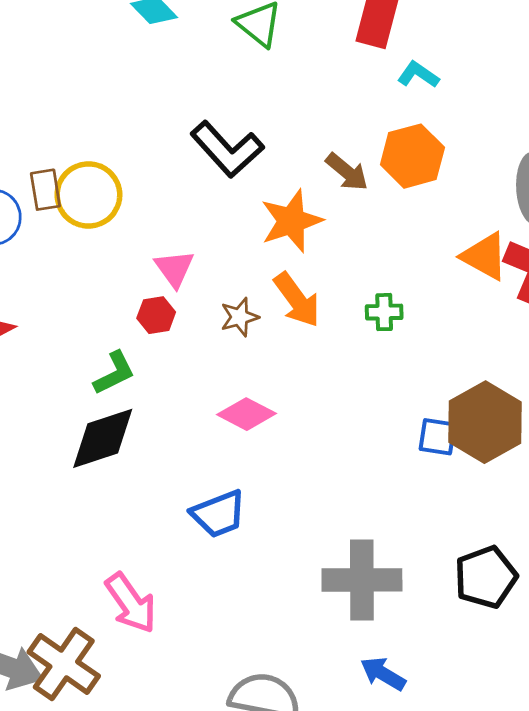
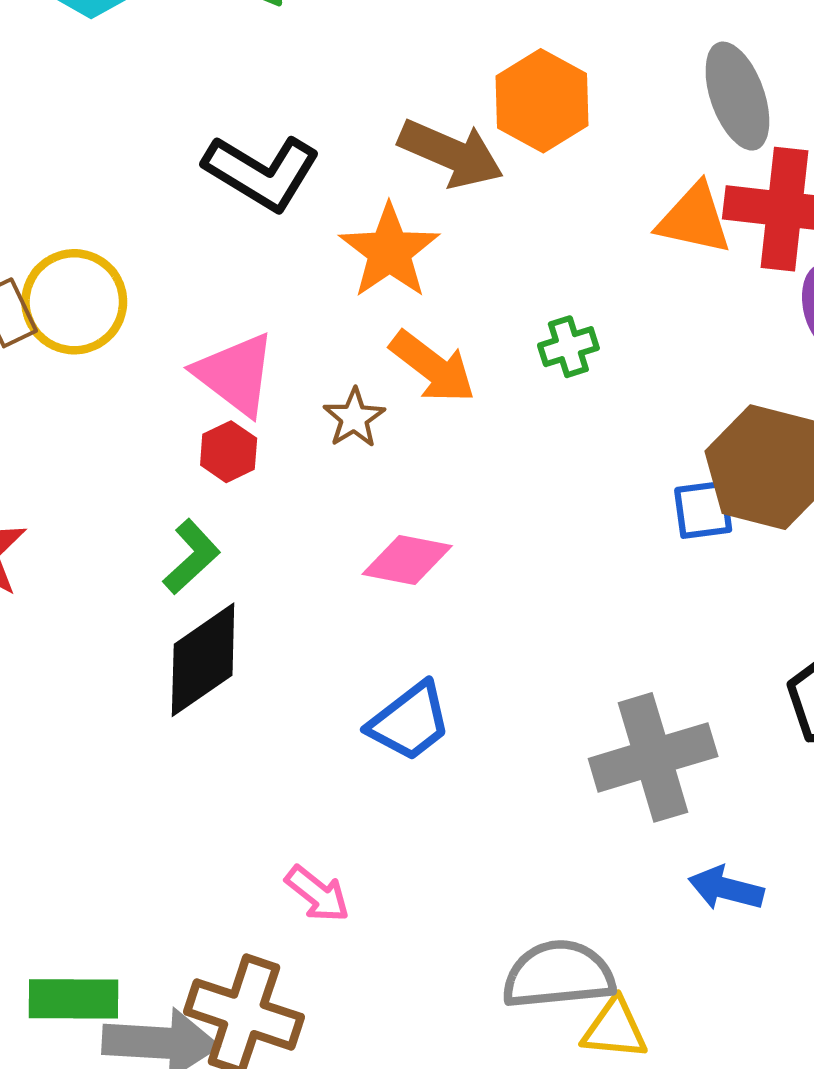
brown arrow: (347, 172) -> (451, 153), size x1.4
pink triangle: (174, 269) -> (235, 374), size x1.4
pink arrow: (131, 603) -> (317, 894), size x0.7

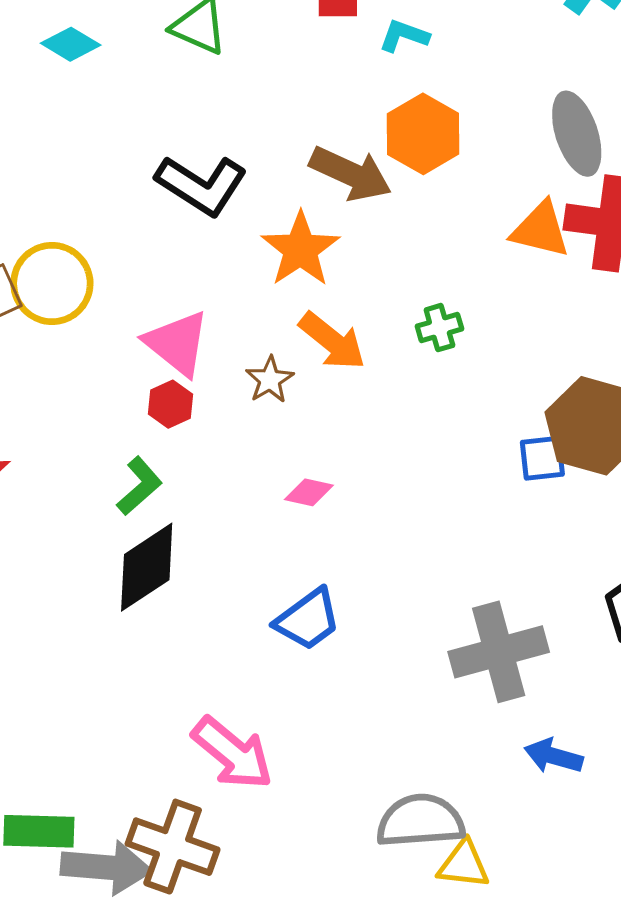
pink diamond: (407, 560) -> (309, 492), size x0.7
pink arrow: (317, 894) -> (232, 753), size x1.6

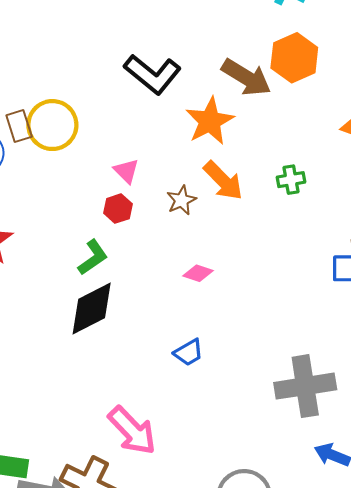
pink triangle: (177, 343) -> (126, 171), size x0.6
blue trapezoid: (308, 619) -> (189, 352), size x0.7

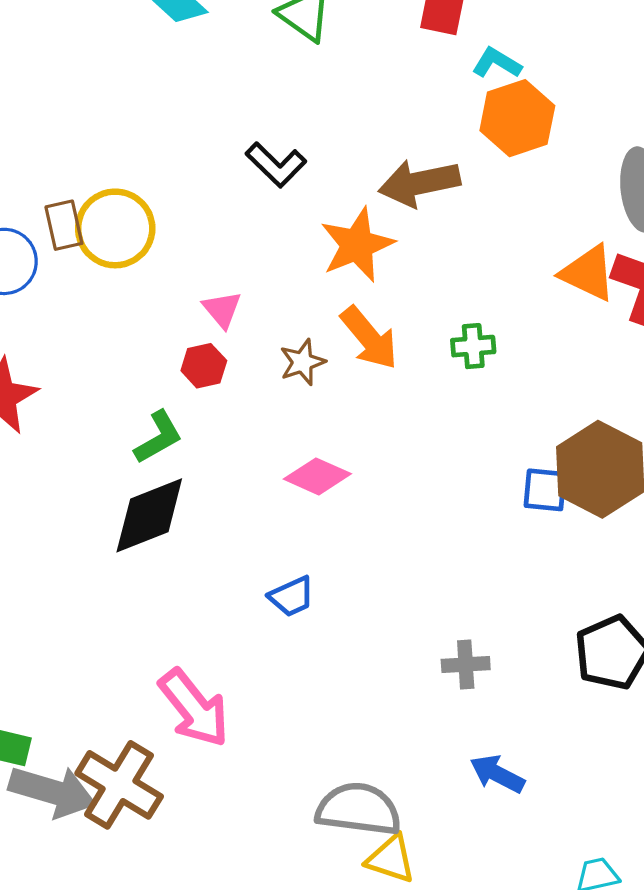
orange hexagon: (294, 58) -> (517, 118), moved
black L-shape: (153, 74) -> (276, 165), size x0.7
brown arrow: (246, 77) -> (419, 183), turned 132
pink diamond: (198, 273) -> (317, 476), size x1.4
gray cross: (305, 386) -> (466, 665), size x0.5

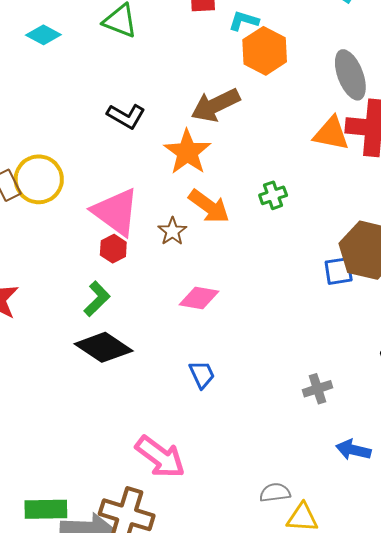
pink triangle: (222, 309) -> (116, 212), size x2.0
black diamond: (149, 515) -> (104, 347), turned 70
blue trapezoid: (292, 596) -> (202, 374), turned -76
gray semicircle: (359, 809) -> (275, 493), size x0.6

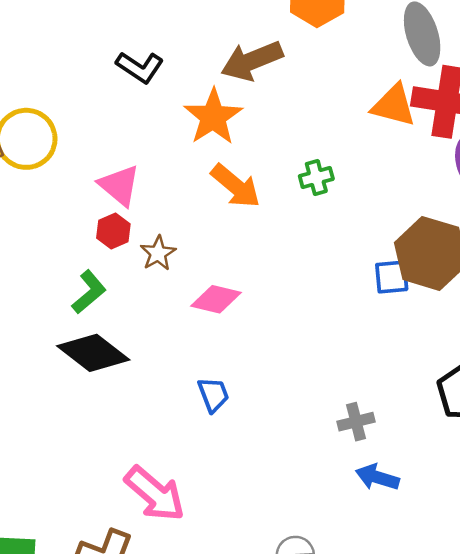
pink triangle: (116, 212) -> (119, 185), size x0.7
brown star: (172, 231) -> (158, 253), moved
blue arrow: (353, 450) -> (377, 477), moved

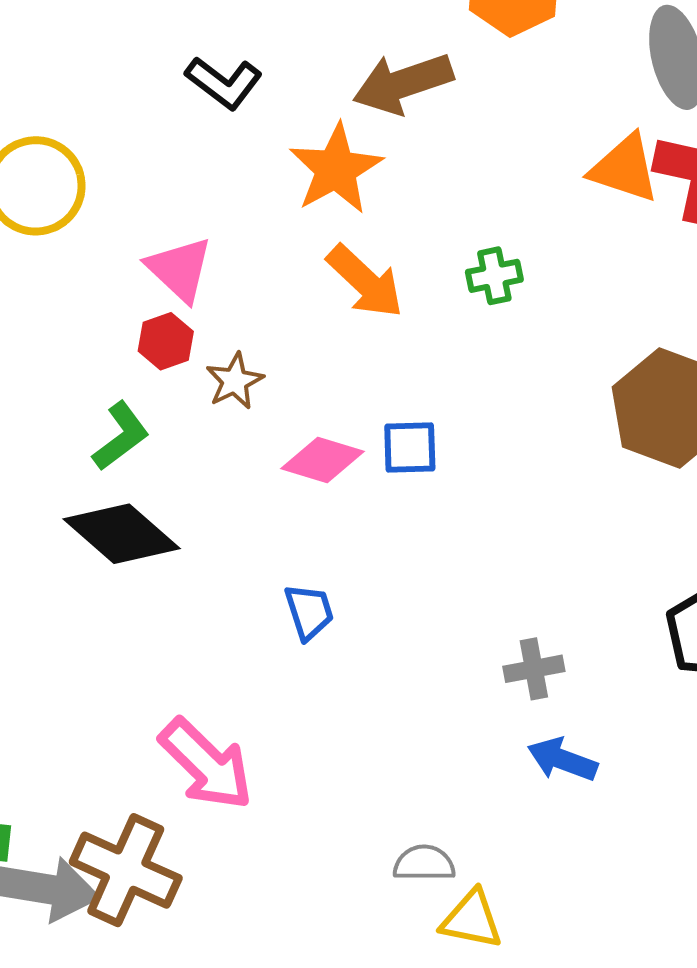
blue square: (392, 277) -> (410, 448), moved

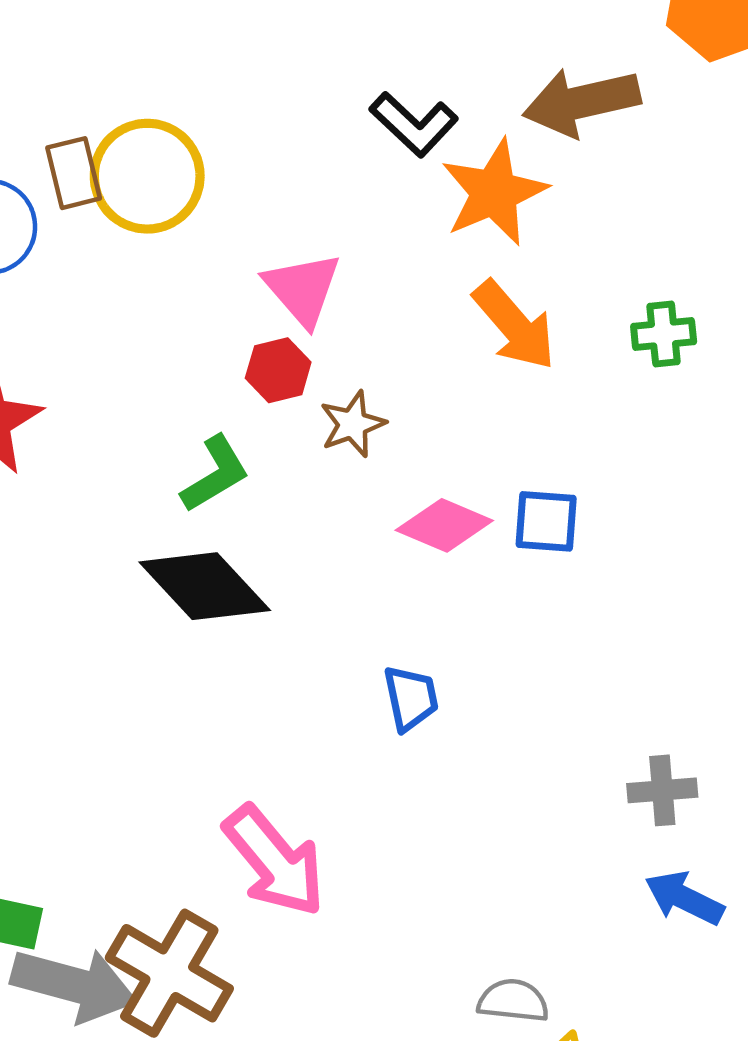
black L-shape: (224, 83) -> (414, 124), moved

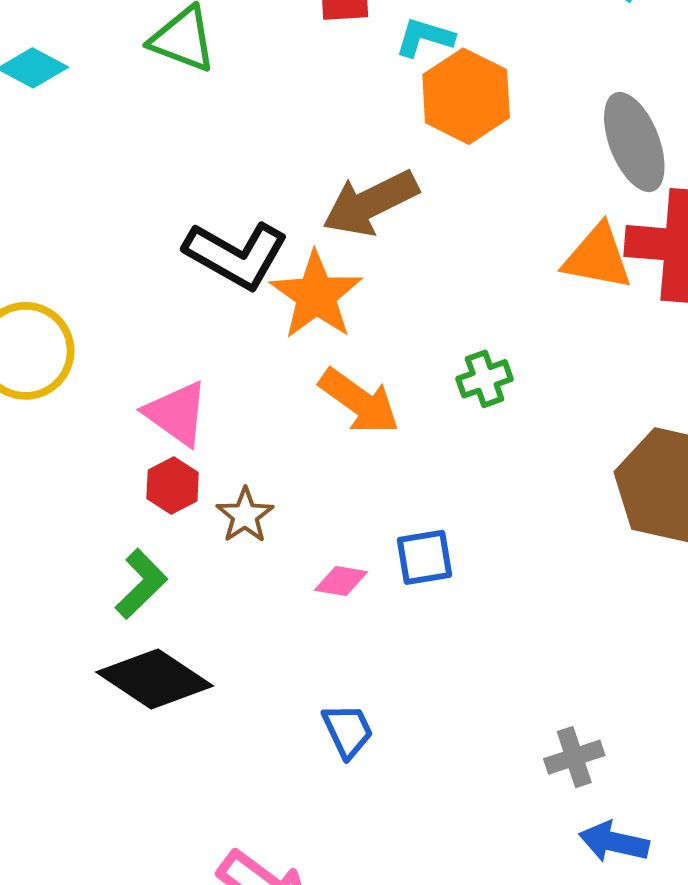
black L-shape: (414, 124) -> (236, 255), size x1.4
pink diamond: (444, 525) -> (341, 581), size x0.7

